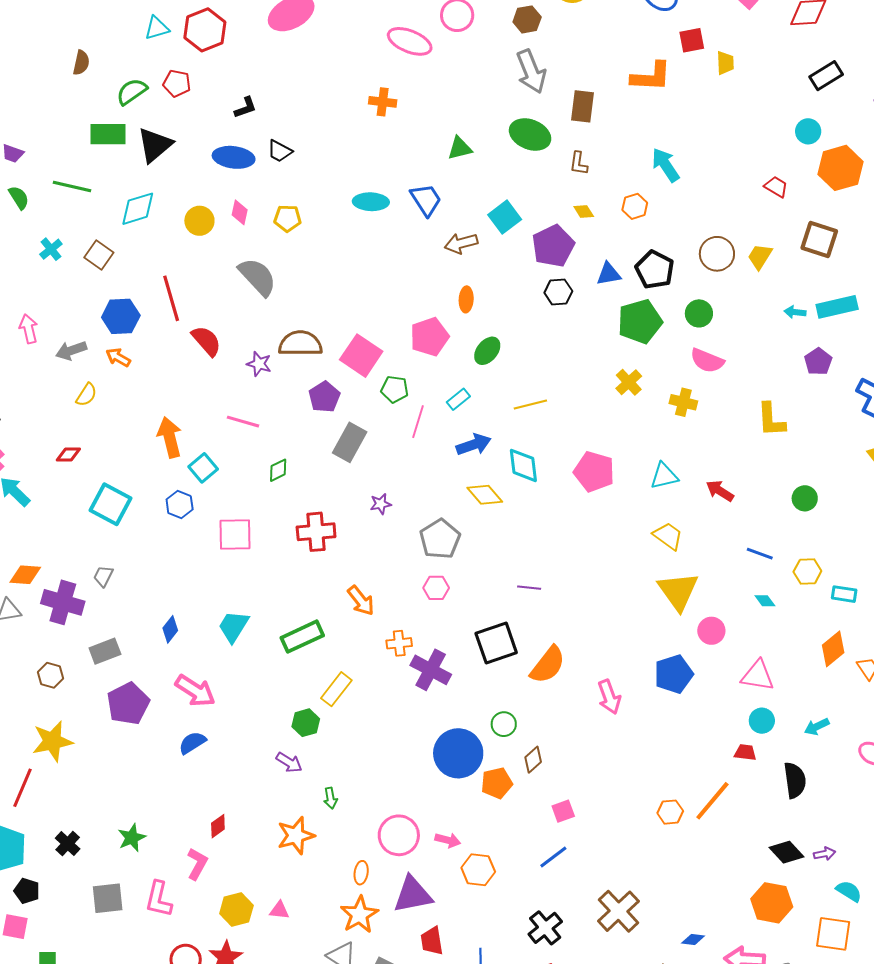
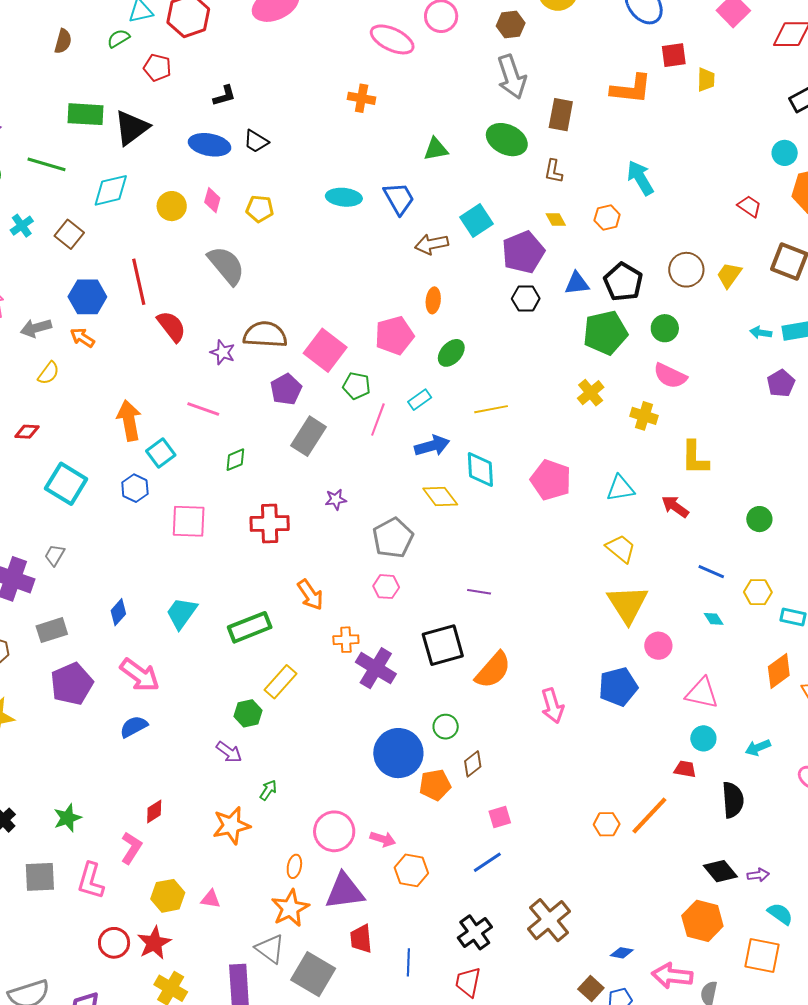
green semicircle: (132, 92) -> (118, 38), moved, size x0.7
yellow L-shape: (771, 420) -> (695, 458), moved
green arrow: (330, 798) -> (268, 790), turned -140

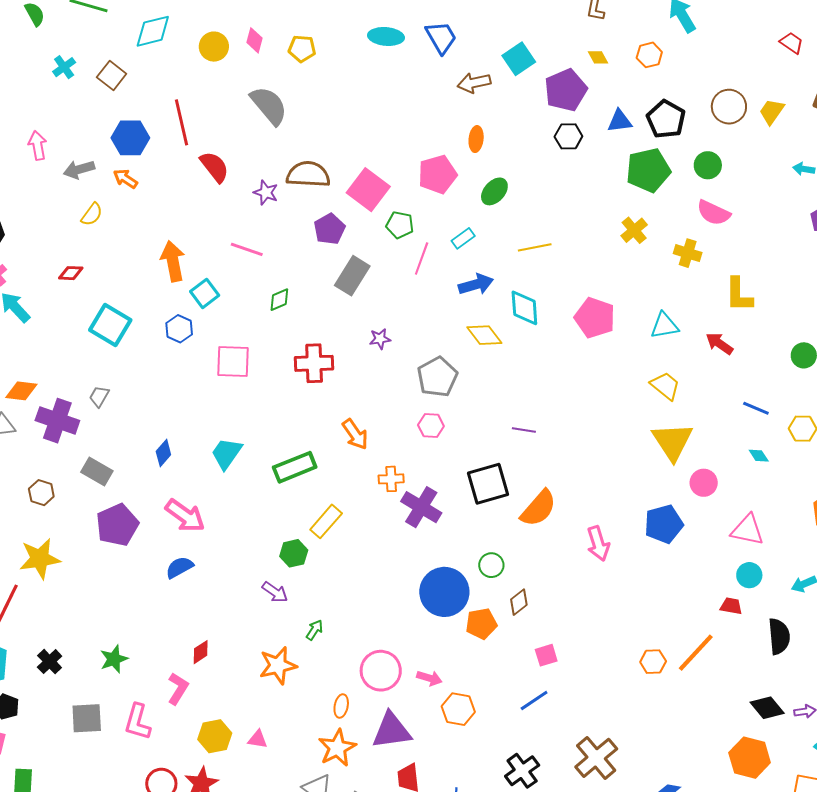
gray rectangle: (52, 630) -> (97, 471), turned 48

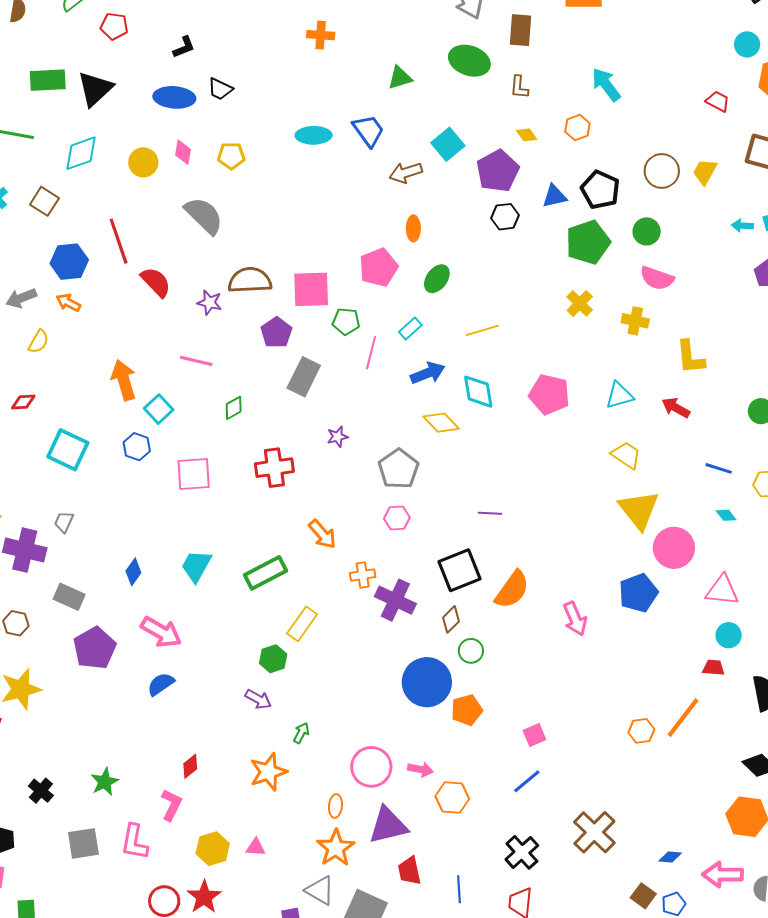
pink square: (368, 190) -> (311, 289), turned -33
pink circle: (704, 483) -> (674, 548), size x1.5
brown diamond: (519, 602) -> (451, 619), moved

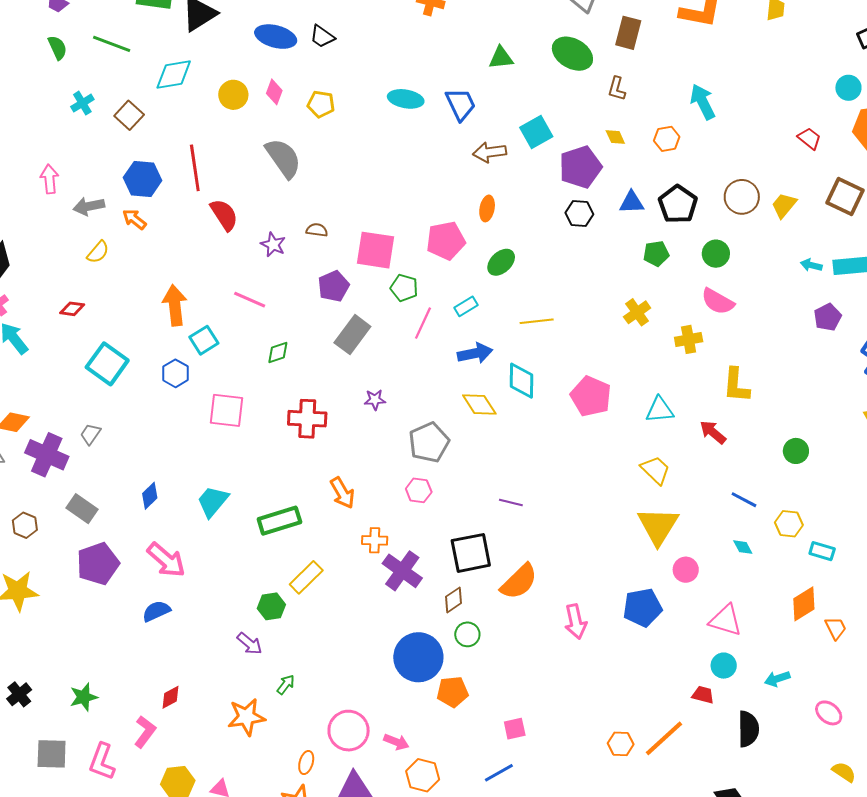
green pentagon: (588, 242) -> (656, 254), size x0.6
brown semicircle: (250, 280) -> (317, 230), size x0.5
yellow cross: (635, 321) -> (689, 339), turned -32
pink circle: (674, 548) -> (686, 570), size x0.6

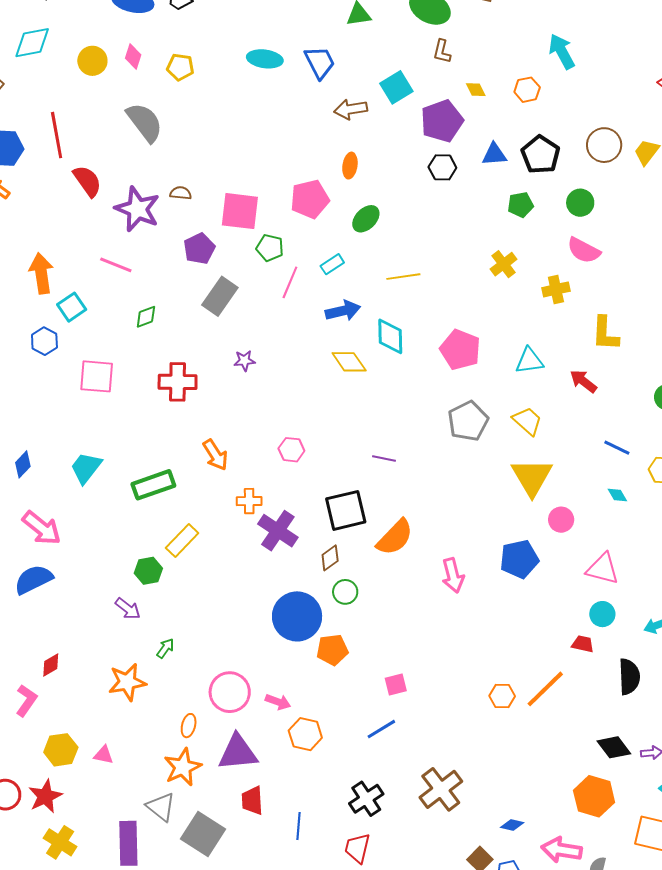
brown L-shape: (617, 89) -> (442, 52), moved
purple star: (273, 245) -> (137, 209), size x1.8
gray pentagon: (429, 442) -> (468, 421), moved
blue semicircle: (156, 611) -> (34, 579), size x1.4

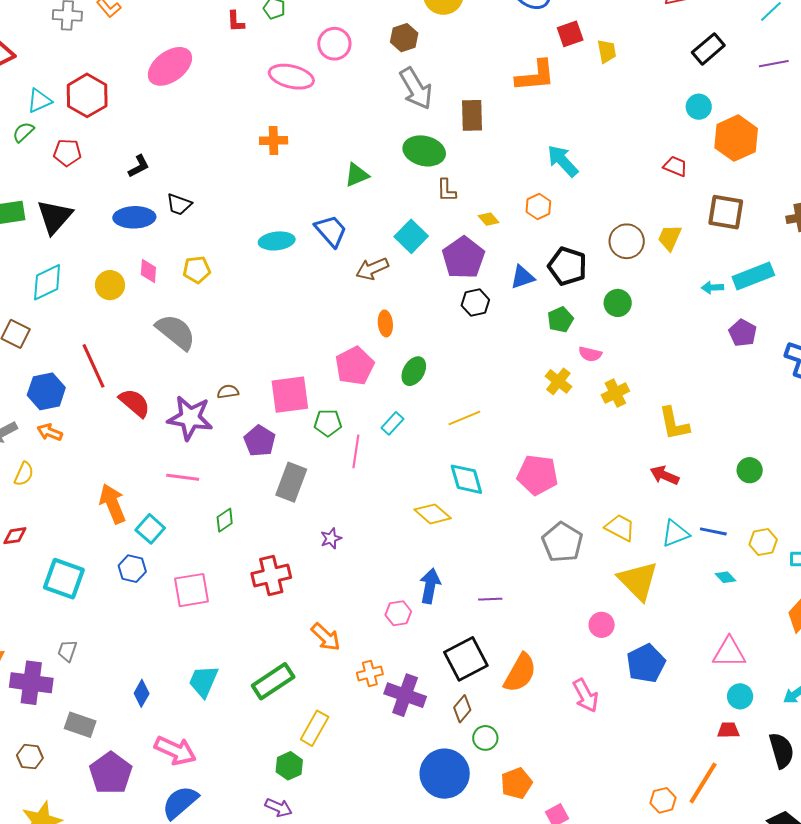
pink semicircle: (584, 250) -> (590, 354), moved, size x0.7
blue arrow: (343, 311) -> (430, 586), moved, turned -52
cyan triangle: (529, 361) -> (675, 533), moved
pink circle: (561, 520) -> (602, 625), moved
orange pentagon: (332, 650) -> (516, 783), moved

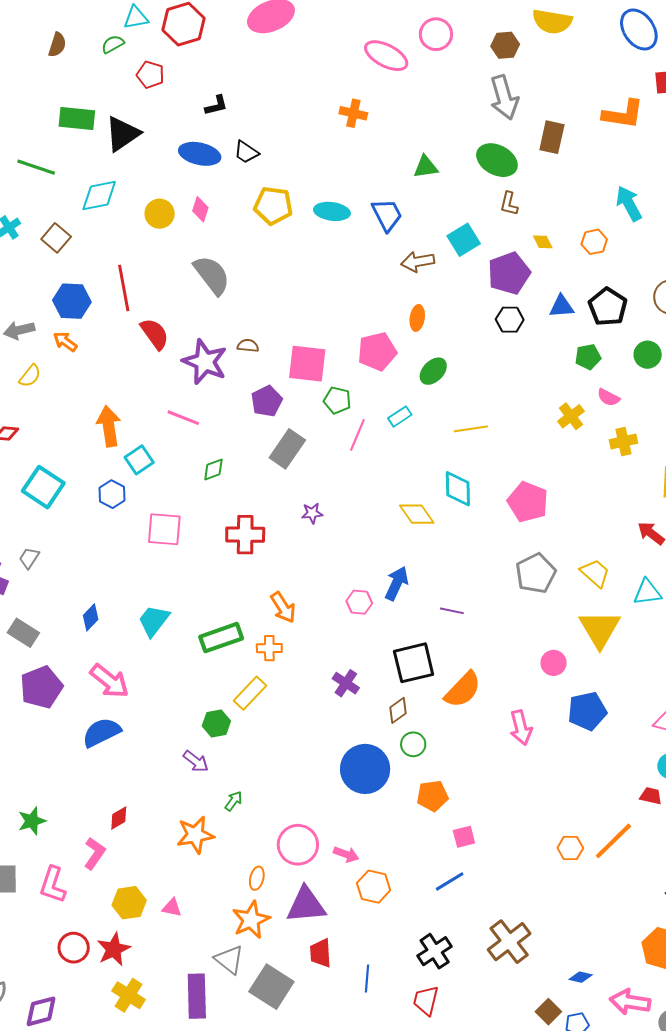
yellow pentagon: (197, 270) -> (273, 206), moved, size x1.4
orange cross: (370, 673) -> (269, 648), moved
purple cross: (405, 695) -> (346, 683), size x0.7

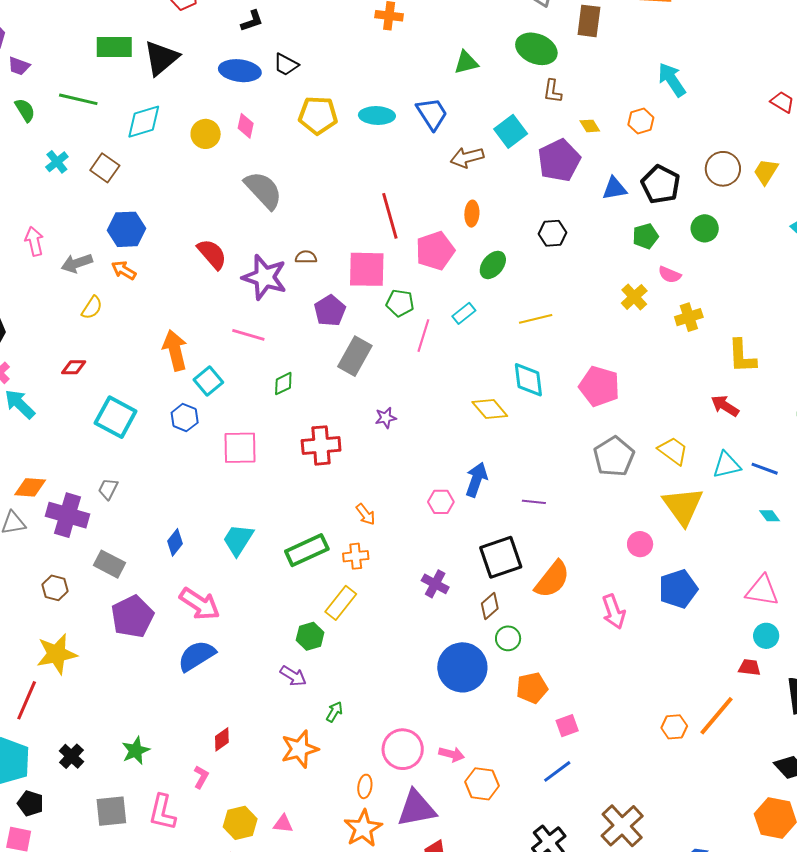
red line: (124, 288) -> (390, 216), moved
black hexagon: (510, 320) -> (553, 233), moved
orange arrow: (283, 607) -> (366, 514), size x0.7
pink L-shape: (95, 853) -> (201, 777), size x0.7

